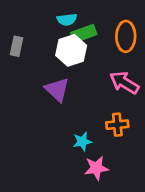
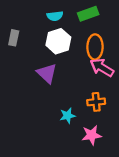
green rectangle: (84, 34) -> (88, 14), moved
orange ellipse: (126, 36) -> (95, 47), moved
pink star: (96, 168) -> (92, 135), moved

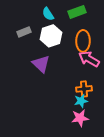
cyan semicircle: (55, 16) -> (48, 14), turned 64
gray rectangle: (14, 38) -> (24, 32), moved, turned 56
cyan star: (68, 116) -> (81, 101), moved

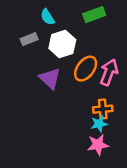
cyan semicircle: (48, 14) -> (48, 17), moved
orange ellipse: (83, 41) -> (86, 69), moved, turned 35
pink arrow: (89, 59) -> (109, 72), turned 80

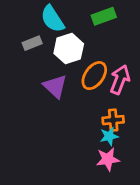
cyan semicircle: (48, 17) -> (52, 19), size x1.5

